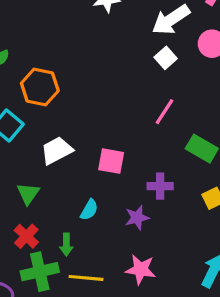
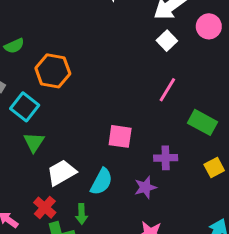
white trapezoid: (57, 151) -> (62, 173), moved
green triangle: (28, 194) -> (34, 142), moved
cyan semicircle: (89, 210) -> (101, 182), size x1.4

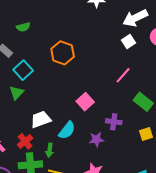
orange hexagon: (53, 71) -> (63, 53), moved
pink square: (120, 136) -> (85, 102), turned 30
green triangle: (34, 142) -> (17, 93), moved

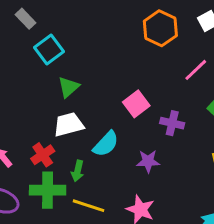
orange hexagon: (63, 53) -> (160, 28), moved
green triangle: (17, 93) -> (69, 87), moved
purple cross: (114, 122) -> (172, 123), moved

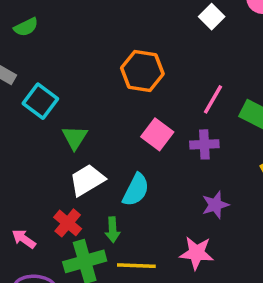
orange hexagon: (160, 28) -> (142, 71), moved
pink line: (196, 70) -> (213, 99), moved
purple star: (148, 161) -> (215, 205), moved

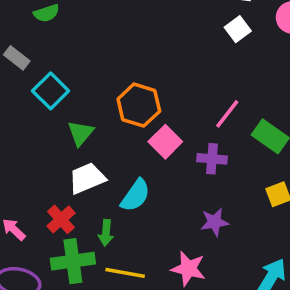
orange hexagon: (142, 71) -> (139, 105), moved

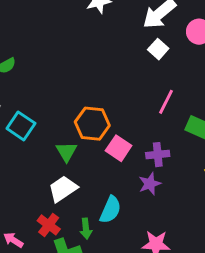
pink line: (227, 114) -> (166, 102), moved
green triangle: (81, 133) -> (66, 152), moved
cyan semicircle: (135, 195) -> (110, 210), moved
purple star: (215, 222) -> (150, 184), moved

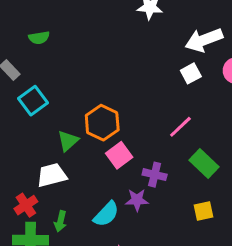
cyan semicircle: (110, 210) -> (106, 214), moved

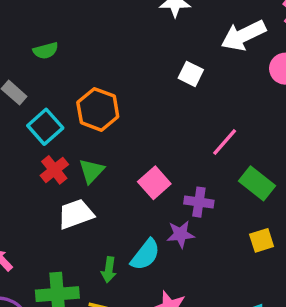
white square: (191, 73) -> (191, 74), moved, turned -30
orange hexagon: (102, 123) -> (98, 109), moved
red cross: (26, 205) -> (54, 170), moved
green arrow: (60, 221) -> (109, 270), moved

